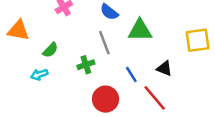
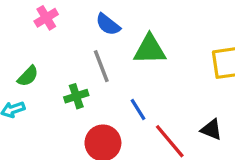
black triangle: (164, 68) -> (211, 130), moved

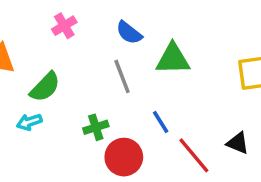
green semicircle: (28, 76) -> (45, 87), size x1.4
green cross: (76, 96) -> (96, 127), moved

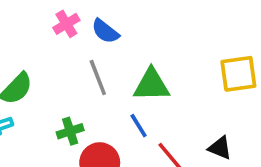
pink cross: (64, 26) -> (66, 24), moved
green triangle: (173, 59) -> (151, 85), moved

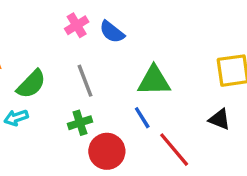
gray line: (98, 78) -> (85, 81), moved
black triangle: (220, 148) -> (219, 119), moved

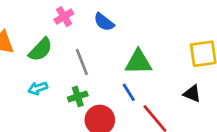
pink cross: (77, 25) -> (64, 17), moved
green semicircle: (31, 84) -> (41, 50), moved
cyan arrow: (16, 118) -> (38, 88), moved

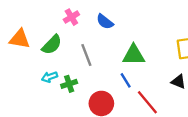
green cross: (78, 96) -> (69, 84), moved

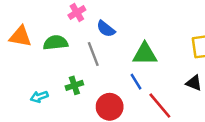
blue semicircle: (105, 22) -> (106, 29), moved
green semicircle: (52, 45) -> (56, 43), turned -140
cyan arrow: (50, 77) -> (39, 97), moved

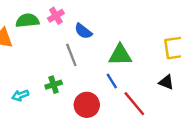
green semicircle: (56, 43) -> (27, 21), moved

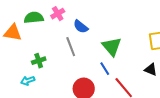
green triangle: (120, 55) -> (112, 47), turned 50
green cross: (54, 85) -> (39, 61), moved

